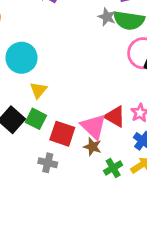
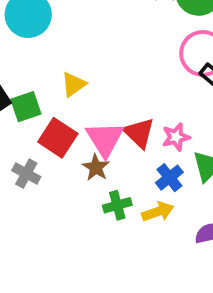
yellow triangle: (38, 90) -> (74, 84), moved
green square: (36, 119) -> (26, 107), turned 30

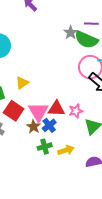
red triangle: (139, 133) -> (56, 109), turned -42
blue cross: (169, 178) -> (49, 125), moved

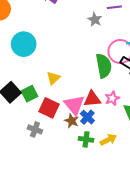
green semicircle: (86, 40) -> (104, 66), moved, turned -115
green cross: (45, 147) -> (86, 139), turned 32

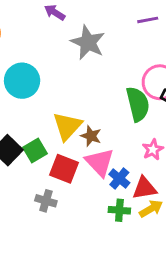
gray star: (95, 20) -> (88, 42), moved, size x1.6
yellow triangle: (53, 78) -> (67, 126), size x1.5
red triangle: (92, 99) -> (144, 188), moved
brown star: (72, 121) -> (91, 136), moved

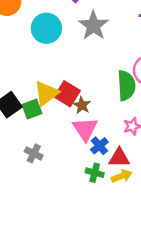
cyan circle: (22, 81) -> (46, 28), moved
yellow triangle: (67, 126) -> (46, 93), moved
red square: (64, 169) -> (67, 94), moved

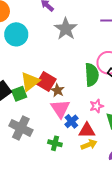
cyan circle: (46, 28) -> (16, 34), moved
gray cross: (34, 153) -> (21, 128), size x1.6
green cross: (95, 173) -> (55, 143), moved

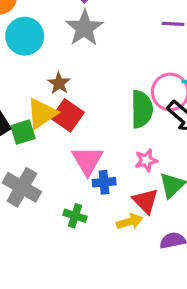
gray star: (66, 29) -> (84, 28), moved
brown star: (58, 90) -> (59, 83), moved
blue cross: (71, 121) -> (104, 182), turned 32
red triangle: (87, 130) -> (145, 201), moved, turned 42

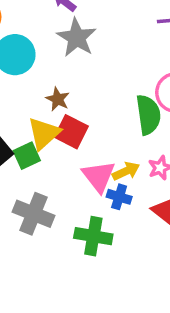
blue cross: (104, 182) -> (119, 197), turned 30
green cross: (75, 216) -> (93, 236), size x1.5
yellow arrow: (130, 222) -> (126, 171), moved

